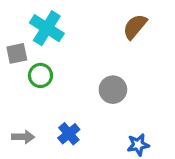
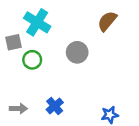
gray circle: (113, 90) -> (77, 52), moved

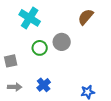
gray square: (13, 42) -> (11, 61), moved
green circle: (32, 60) -> (40, 48), moved

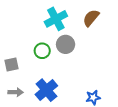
cyan cross: (30, 18) -> (56, 19), moved, turned 30
blue cross: (44, 85) -> (46, 90), size x1.5

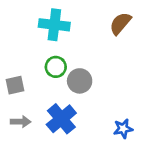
cyan cross: (56, 19) -> (54, 25), moved, turned 35
gray circle: (66, 44) -> (80, 81), moved

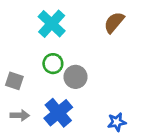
cyan cross: (54, 25) -> (52, 24), turned 36
gray square: (15, 85) -> (14, 81), turned 30

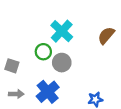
brown semicircle: (114, 22) -> (106, 35), moved
cyan cross: (52, 24) -> (62, 31), moved

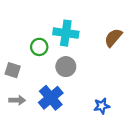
cyan cross: (62, 31) -> (66, 33), turned -35
green circle: (43, 52) -> (39, 47), moved

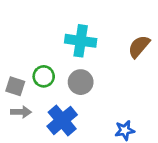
green circle: (39, 47) -> (44, 76), moved
gray arrow: (17, 100) -> (21, 112), moved

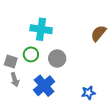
cyan cross: (81, 41) -> (41, 29), moved
gray arrow: (21, 112) -> (15, 80), turned 72

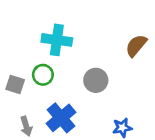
gray circle: (57, 58) -> (96, 80), moved
gray arrow: (15, 80) -> (26, 126), moved

